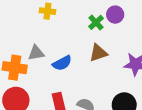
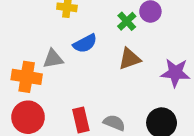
blue semicircle: (62, 63) -> (85, 43), moved

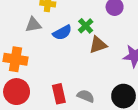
green cross: (127, 21) -> (86, 26), moved
gray triangle: (53, 59) -> (33, 25), moved

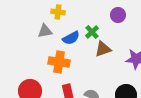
orange cross: (15, 59) -> (59, 62), moved

